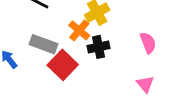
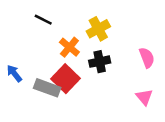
orange cross: (79, 30) -> (69, 47), moved
gray rectangle: (43, 44) -> (47, 88), moved

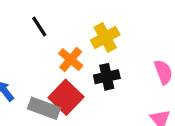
black line: (43, 20) -> (39, 26), turned 30

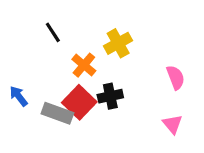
black cross: (107, 77) -> (110, 96), moved

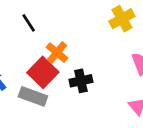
yellow cross: (118, 43) -> (122, 19), moved
red square: (79, 102) -> (43, 72), moved

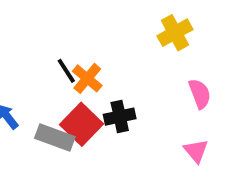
black line: (29, 23) -> (66, 71), moved
red square: (43, 72) -> (82, 124), moved

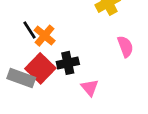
pink triangle: (196, 151) -> (90, 88), moved

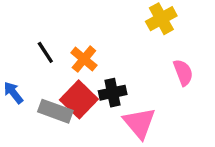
black line: (29, 30) -> (45, 52), moved
pink triangle: (90, 88) -> (139, 123), size x1.5

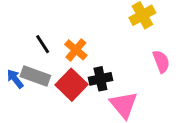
gray rectangle: (55, 111) -> (35, 76), moved

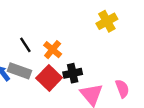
pink semicircle: (161, 62) -> (122, 89), moved

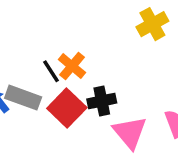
black line: (25, 45) -> (51, 71), moved

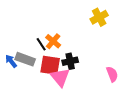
red square: (67, 108) -> (50, 65), turned -35
pink triangle: (130, 132) -> (60, 77), moved

